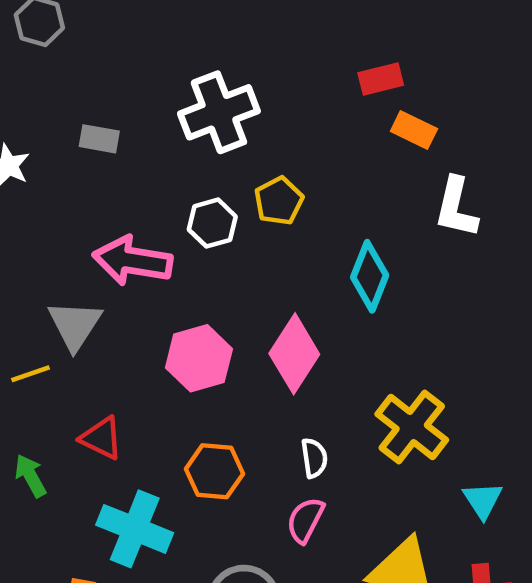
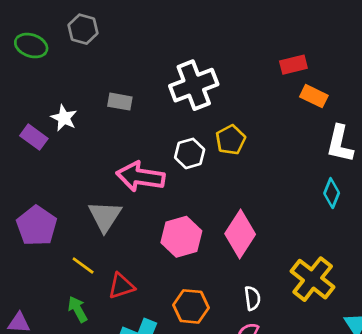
cyan diamond: (370, 276) -> (332, 193), moved, size x0.7
yellow line: (31, 374) -> (83, 265), moved, turned 55
red triangle: (101, 438) -> (121, 286), turned -44

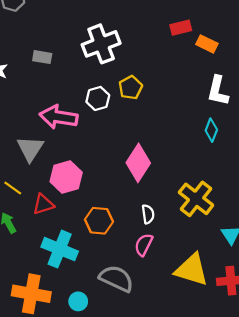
orange rectangle: (314, 96) -> (207, 44), moved
pink hexagon: (181, 237) -> (66, 177), moved

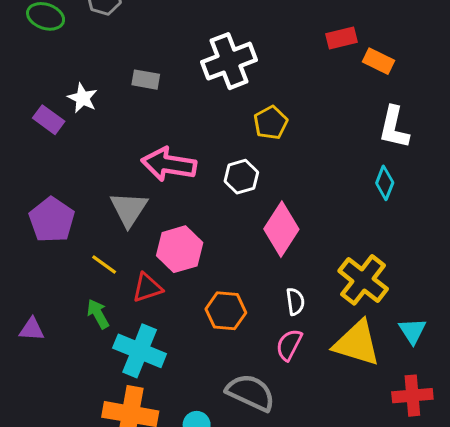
white hexagon: (98, 98) -> (241, 177), moved
cyan cross: (60, 249) -> (140, 351), moved
yellow triangle: (192, 270) -> (357, 343), moved

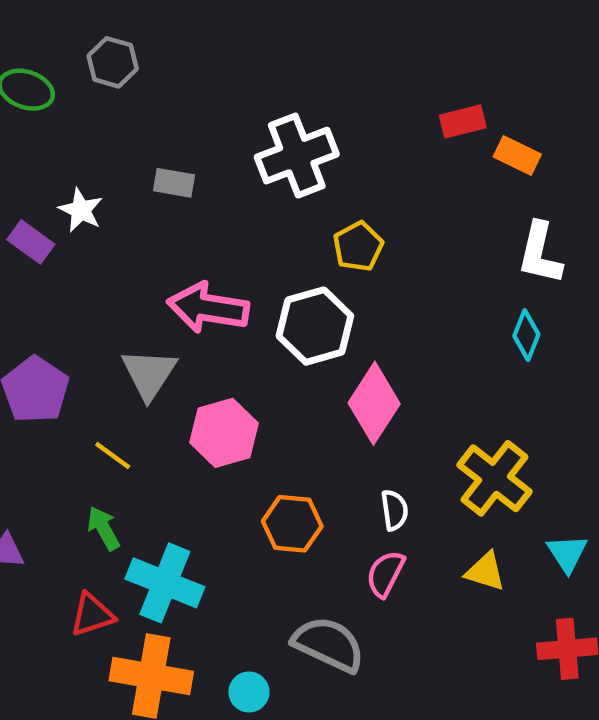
white hexagon: (241, 177) -> (315, 326), size x1.5
red triangle: (147, 288) -> (92, 615), moved
yellow triangle: (357, 343) -> (485, 572), size x0.6

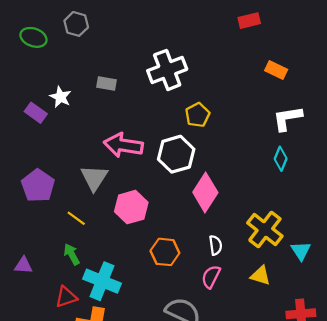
red rectangle: (463, 121) -> (249, 21), moved
white L-shape: (540, 253) -> (287, 118), turned 68
cyan triangle: (567, 553) -> (301, 251), moved

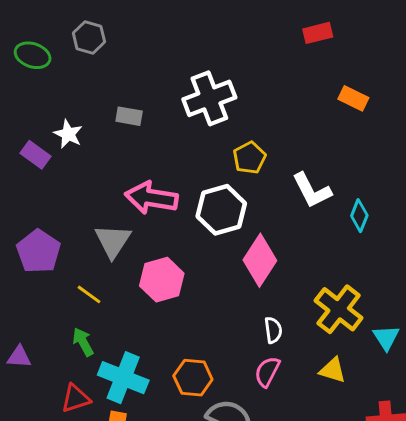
white L-shape: (287, 118) -> (312, 190), moved, turned -108
orange hexagon: (165, 252) -> (193, 378), moved

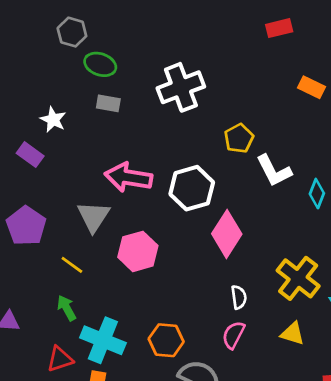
green ellipse: (33, 55) -> (100, 64), moved
purple rectangle: (36, 155) -> (30, 155), moved
yellow pentagon: (249, 158) -> (239, 138), moved

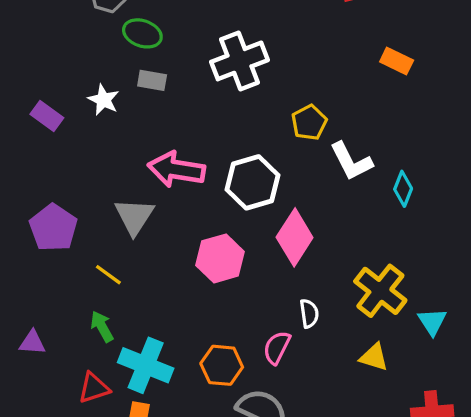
white star: (53, 120) -> (104, 100), moved
purple rectangle: (30, 155) -> (47, 116), moved
pink hexagon: (138, 251) -> (220, 258), moved
pink semicircle: (233, 335) -> (277, 347), moved

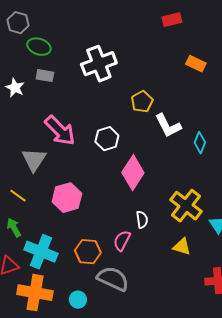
pink arrow: (176, 169) -> (60, 131), turned -144
white hexagon: (252, 182) -> (107, 139), size x0.7
pink hexagon: (220, 258) -> (67, 198), moved

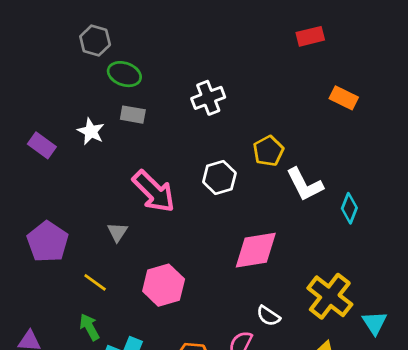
white cross: (99, 64) -> (208, 98), size x0.7
white hexagon: (107, 139) -> (219, 177), moved
gray triangle: (34, 160) -> (117, 232), size x0.6
pink diamond: (133, 173) -> (256, 250), turned 48
white semicircle: (142, 220) -> (268, 316), turned 132

